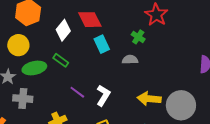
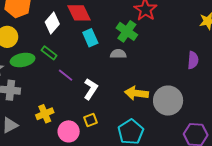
green cross: (138, 37) -> (127, 31), size x1.5
purple line: (77, 92) -> (66, 75), moved

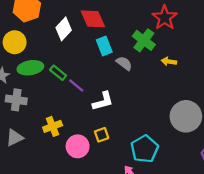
green rectangle: (49, 53) -> (58, 73), moved
gray semicircle: (118, 54) -> (124, 63), moved, turned 35
white L-shape: (91, 89) -> (103, 101), turned 40
yellow arrow: (136, 93) -> (169, 61), moved, size x0.6

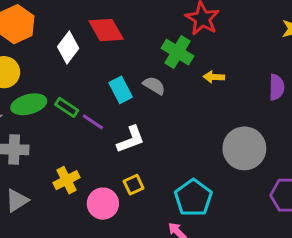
cyan rectangle: (104, 46) -> (121, 90), moved

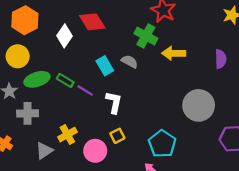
yellow arrow: (214, 77) -> (174, 53), size x1.5
white L-shape: (131, 139) -> (114, 102), turned -55
gray triangle: (17, 200) -> (44, 151), moved

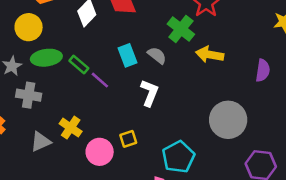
white L-shape: (114, 102) -> (150, 93), moved
yellow cross: (67, 135) -> (71, 128), turned -36

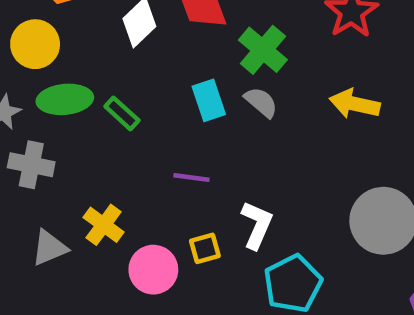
green cross: (181, 29) -> (263, 50), moved
purple line: (100, 80) -> (191, 178), moved, turned -36
white L-shape: (150, 93) -> (257, 225), moved

